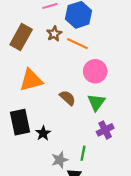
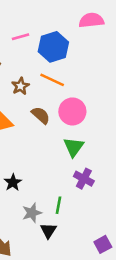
brown star: (54, 34) -> (20, 86), moved
brown semicircle: (67, 98) -> (41, 115), moved
purple cross: (105, 130) -> (84, 179), turned -35

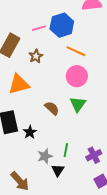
pink line: (20, 37) -> (39, 28), moved
orange line: (52, 80) -> (76, 51), moved
brown semicircle: (41, 115) -> (52, 108), moved
purple cross: (84, 179) -> (94, 155), moved, turned 35

